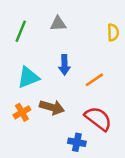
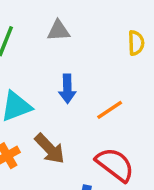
brown arrow: (52, 107) -> (50, 149), turned 30

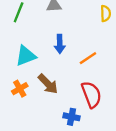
red semicircle: (115, 165) -> (91, 95), turned 32

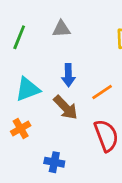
brown arrow: (48, 84) -> (66, 107), moved
blue cross: (71, 117) -> (54, 162), moved

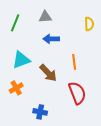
blue arrow: (68, 75) -> (51, 39), moved, turned 91
orange line: (102, 92) -> (74, 62), turned -63

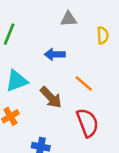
gray triangle: (45, 17) -> (69, 19), moved
orange line: (74, 62) -> (84, 83), turned -42

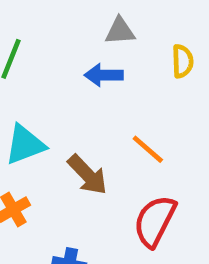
blue arrow: (55, 54) -> (104, 75), moved
red semicircle: (88, 123) -> (155, 221), turned -132

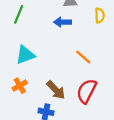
brown arrow: (88, 175) -> (56, 90), moved

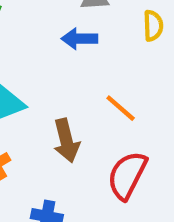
brown arrow: (56, 90) -> (66, 141), moved, turned 30

